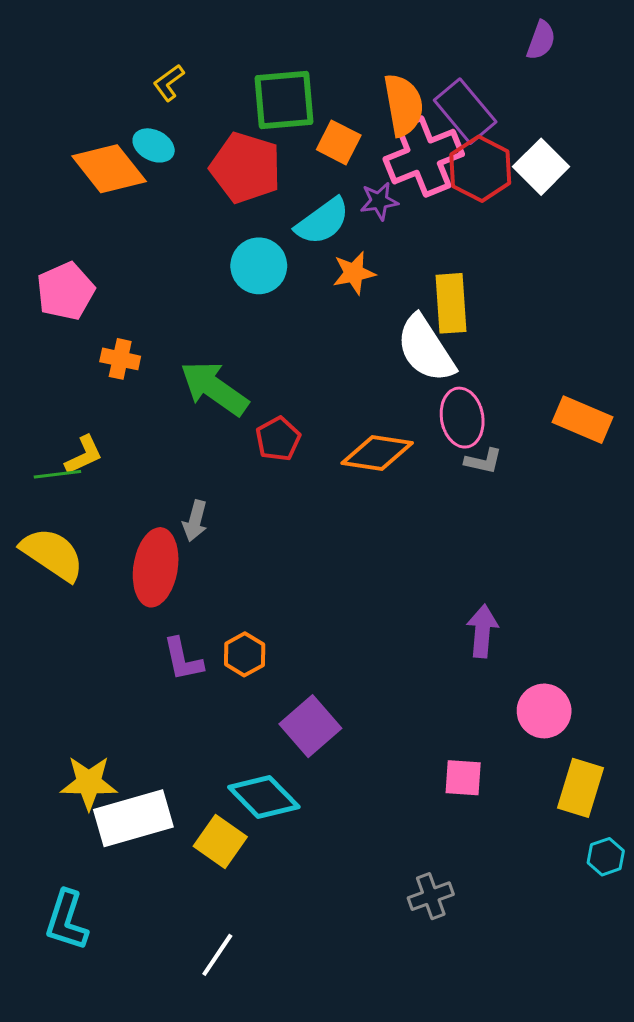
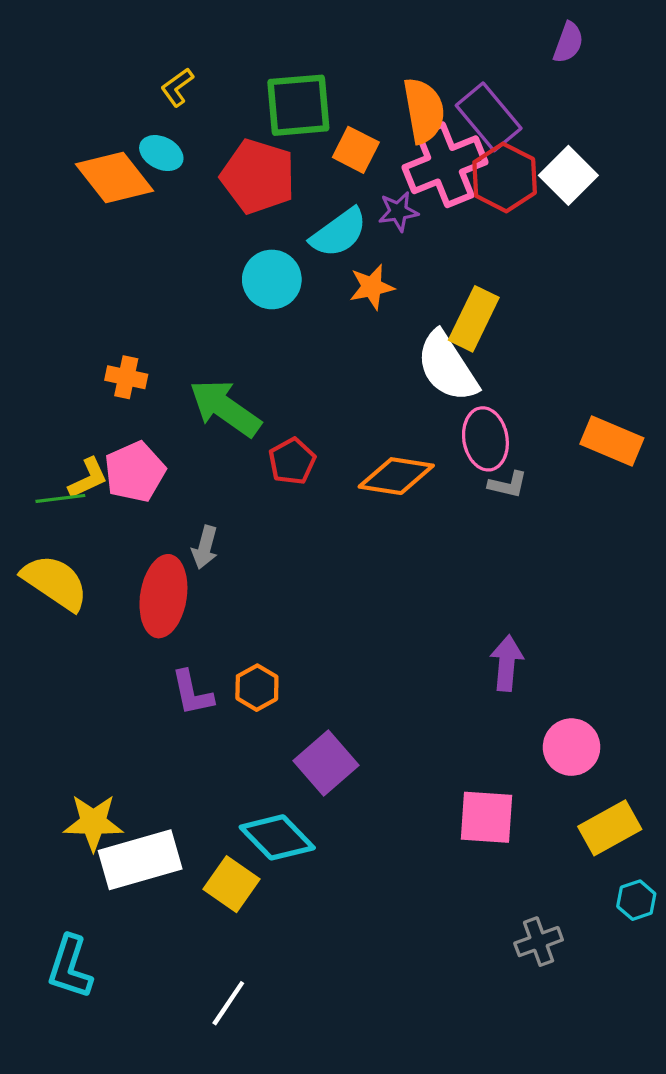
pink pentagon: (66, 291) -> (135, 472), moved
yellow rectangle: (451, 303) -> (474, 319), turned 30
pink square: (463, 778) -> (486, 817), size x1.4
yellow rectangle: (580, 788) -> (610, 828), turned 44
gray cross: (431, 896) -> (539, 942), moved

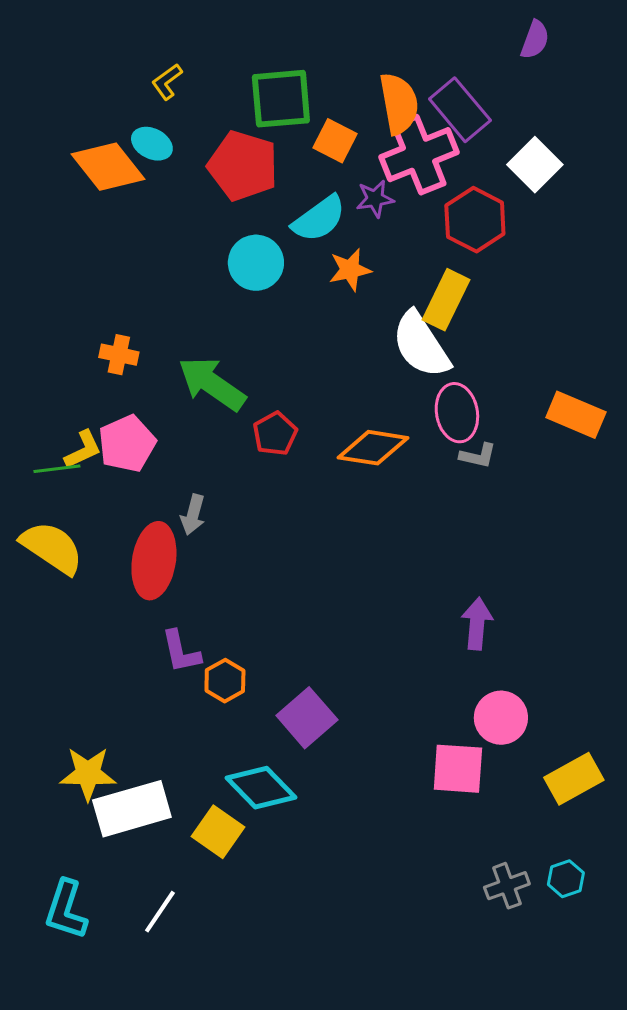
red hexagon: (505, 177) -> (475, 220), moved
orange hexagon: (257, 688) -> (225, 681), moved
pink circle: (572, 747) -> (501, 718), moved
cyan hexagon: (636, 900) -> (566, 879), moved
white line: (228, 1003) -> (160, 912), moved

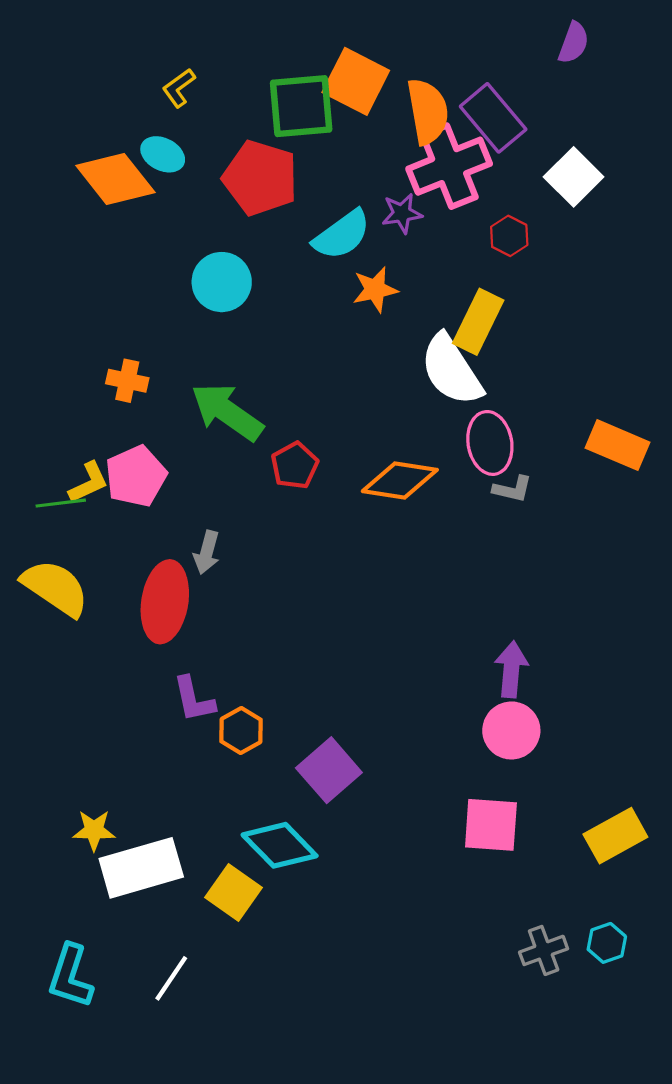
orange square: (335, 141) -> (356, 81), moved, size x1.4
red hexagon: (475, 220) -> (509, 236), size x0.6
cyan circle: (256, 263) -> (222, 282), moved
pink circle: (501, 718) -> (511, 730), moved
yellow star: (88, 774) -> (94, 830), size x0.7

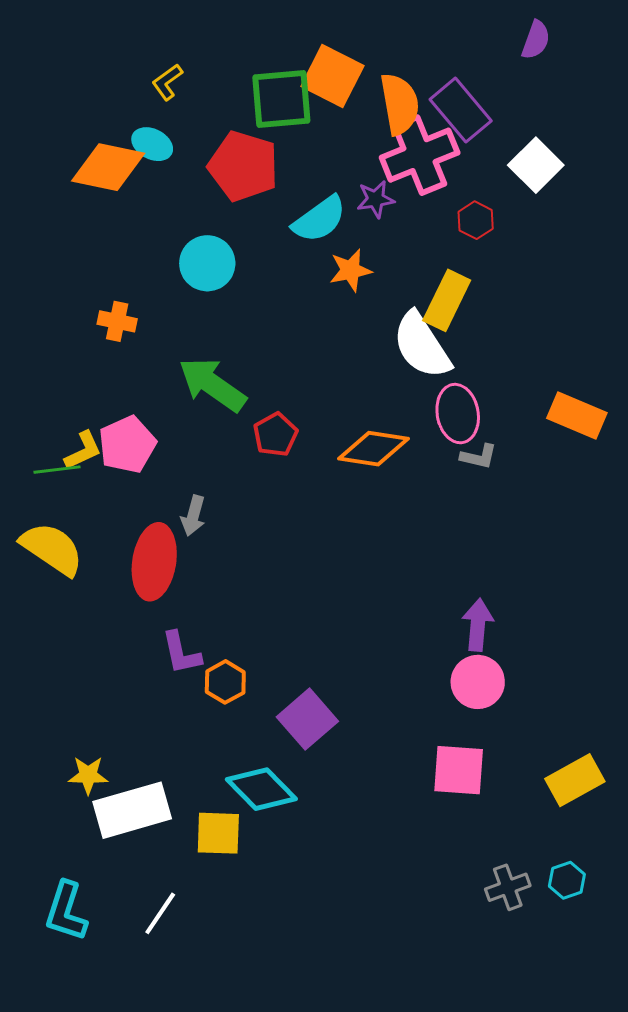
orange diamond: (115, 179) -> (108, 167), turned -40
orange cross: (127, 381) -> (117, 321), moved
yellow square: (233, 892) -> (218, 833), turned -33

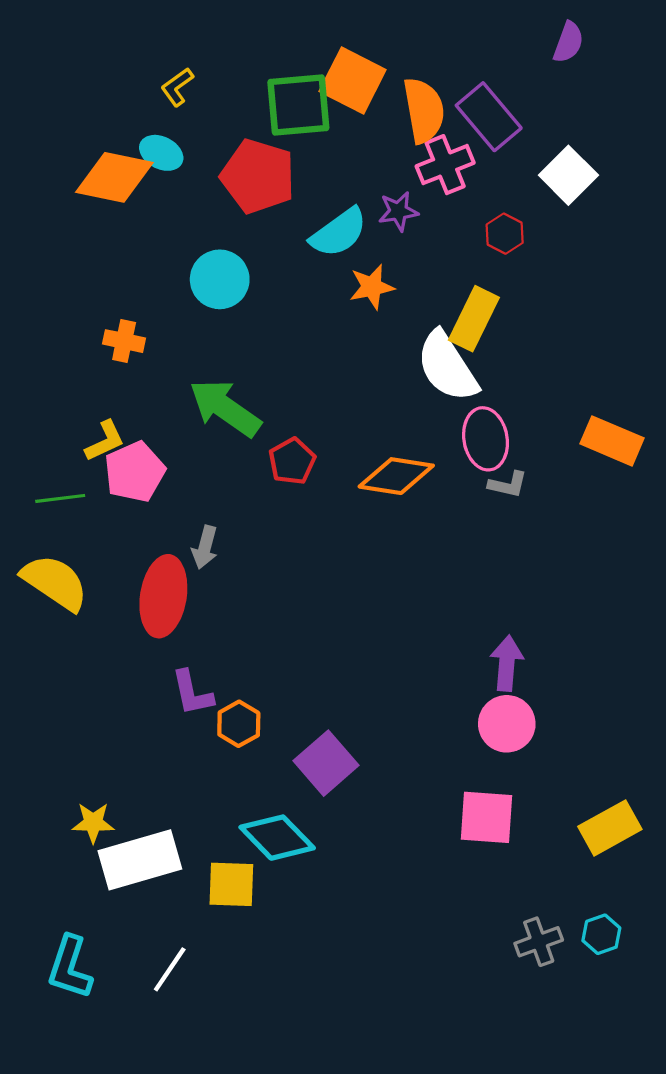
pink cross: (420, 155) -> (445, 165), size x0.7
yellow L-shape: (83, 451) -> (105, 441), moved

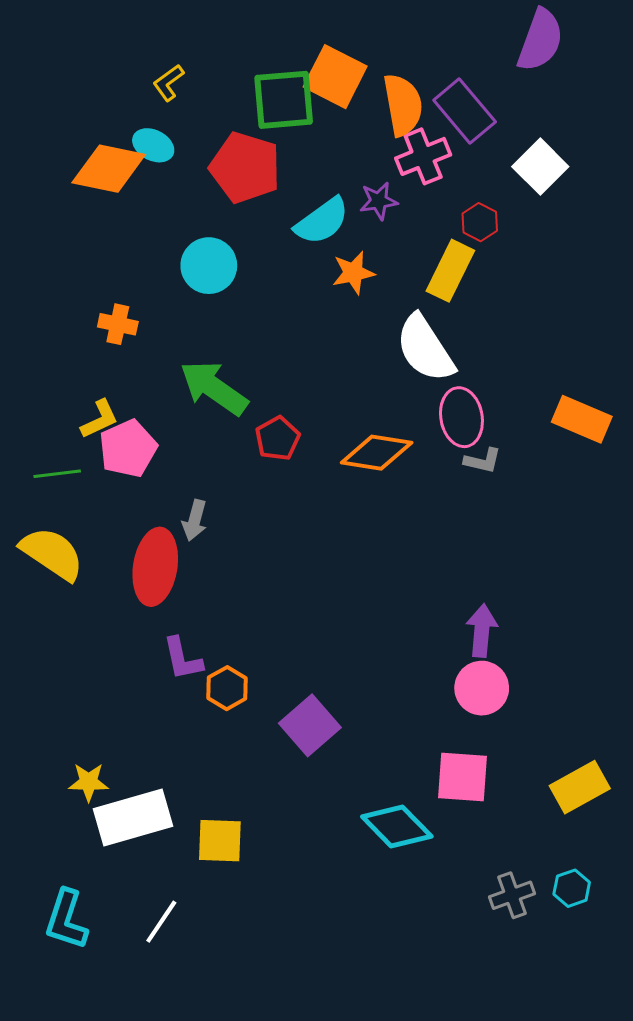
purple semicircle: (568, 42) -> (540, 40), size x1.6
yellow rectangle: (474, 319) -> (450, 271), moved
cyan diamond: (277, 838) -> (397, 827), moved

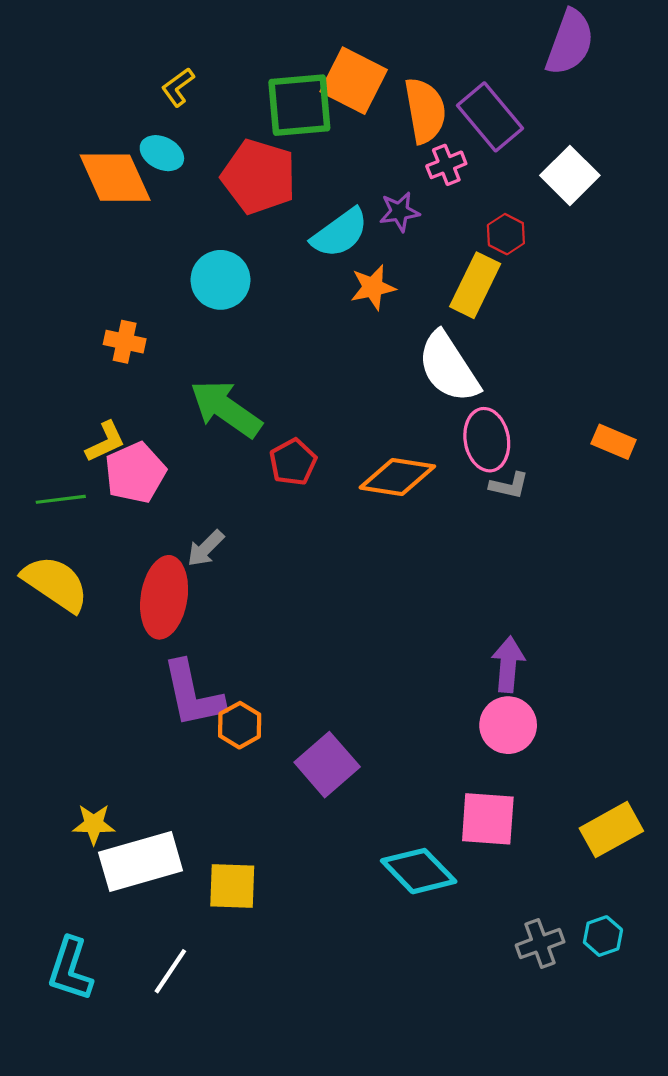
pink cross: (423, 156) -> (446, 165), size x0.7
orange diamond: (109, 169) -> (115, 178), turned 54
orange rectangle: (582, 419) -> (614, 442), size x0.7
gray arrow: (195, 520) -> (206, 548), turned 30
purple L-shape: (183, 659) -> (193, 694), size x1.5

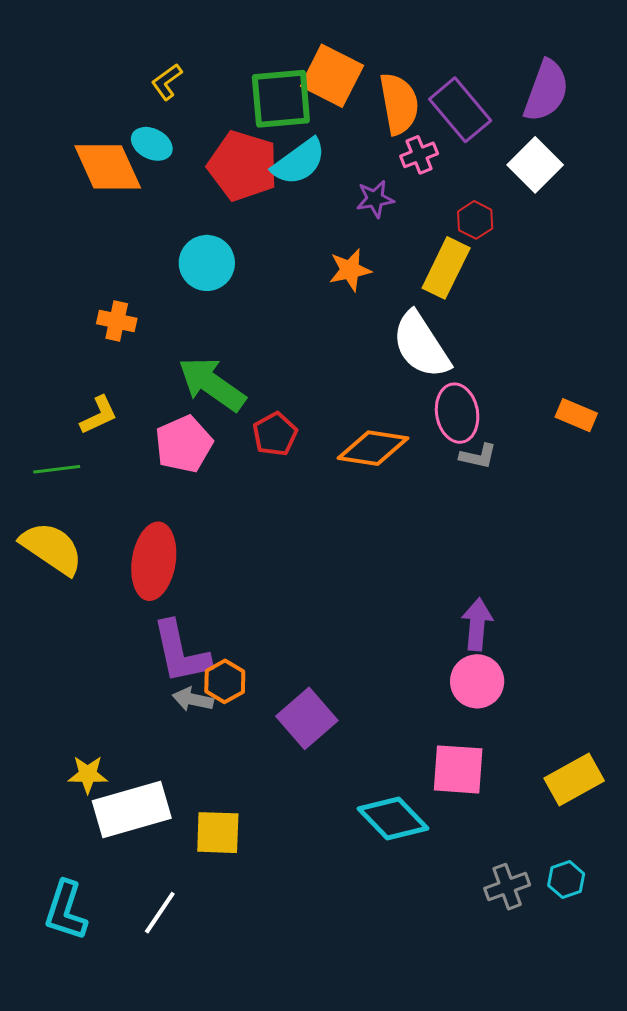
purple semicircle: (570, 42) -> (546, 91), moved
cyan semicircle: (340, 233) -> (299, 162), moved
pink pentagon: (135, 473) -> (184, 444), moved
gray arrow: (206, 548) -> (193, 699), moved, turned 57

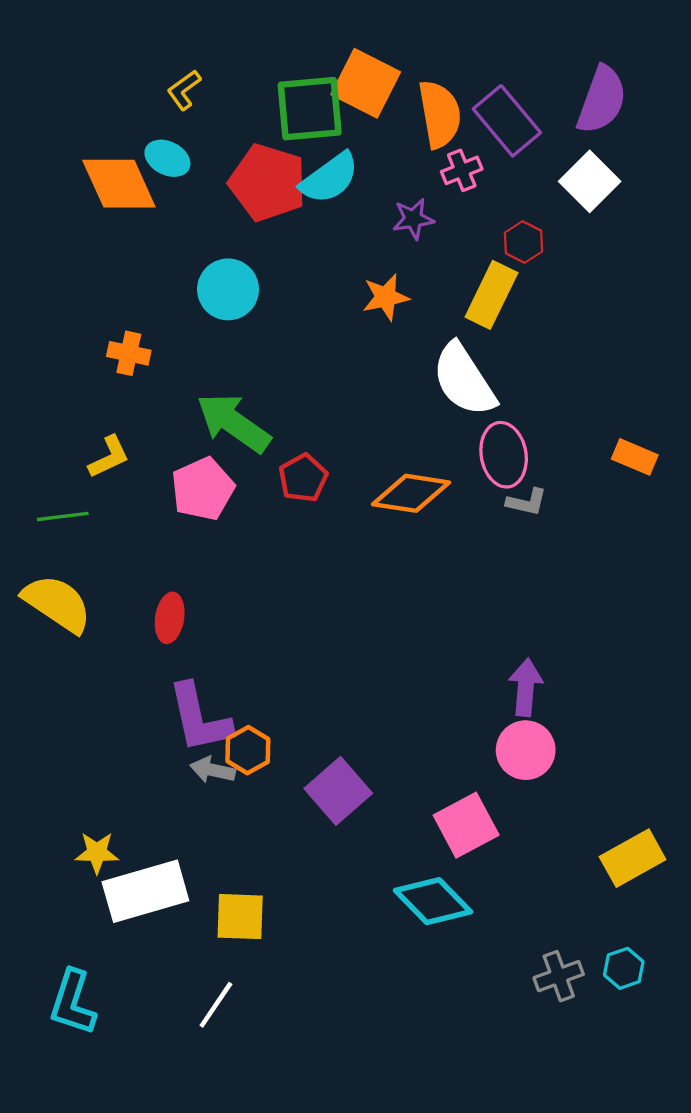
red ellipse: (154, 561) -> (170, 618), size x0.6
pink square: (458, 769) -> (466, 825), moved, turned -32
white line: (160, 913) -> (216, 1005), moved

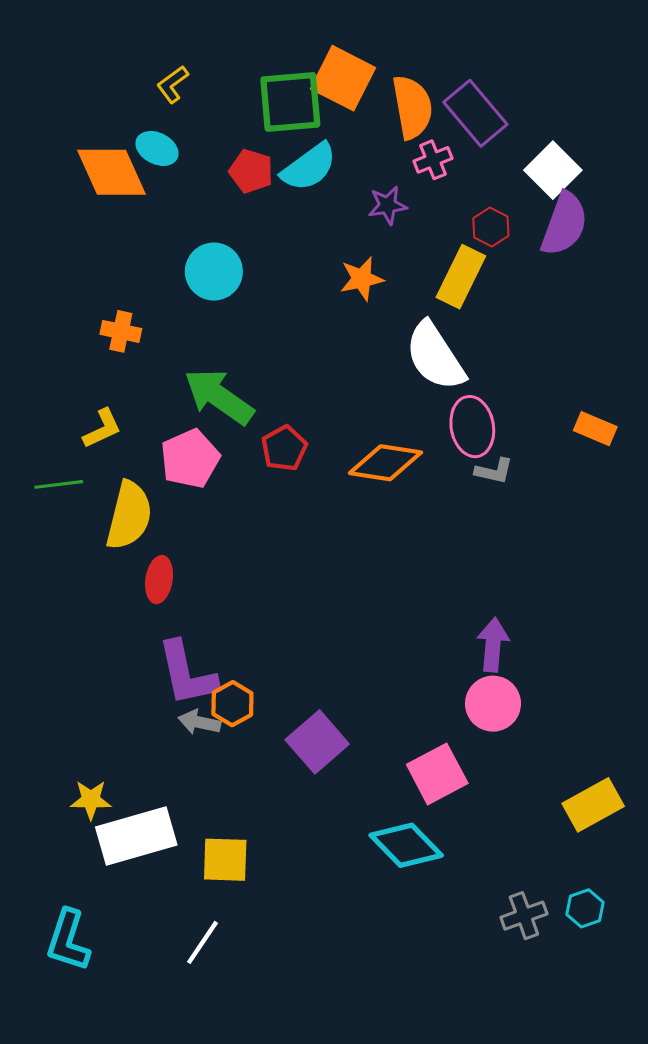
purple semicircle: (602, 100) -> (564, 224), moved
red pentagon: (268, 183) -> (251, 171), size x0.6
yellow semicircle: (57, 604) -> (129, 515), moved, turned 70

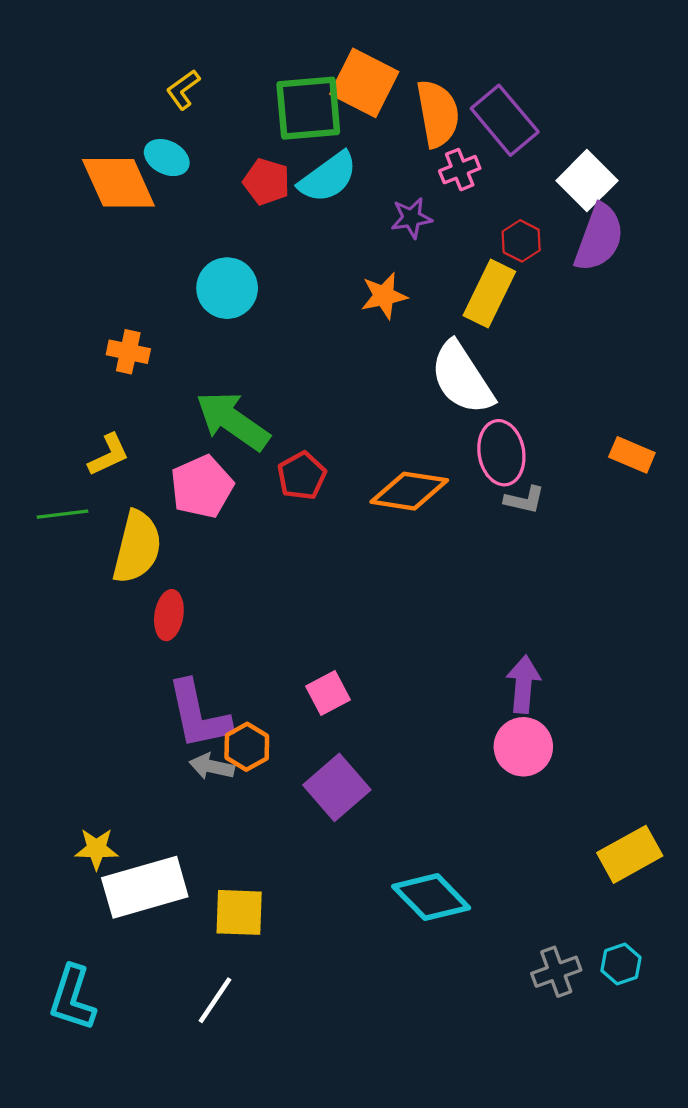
pink square: (437, 774) -> (328, 693), moved, size x0.7

